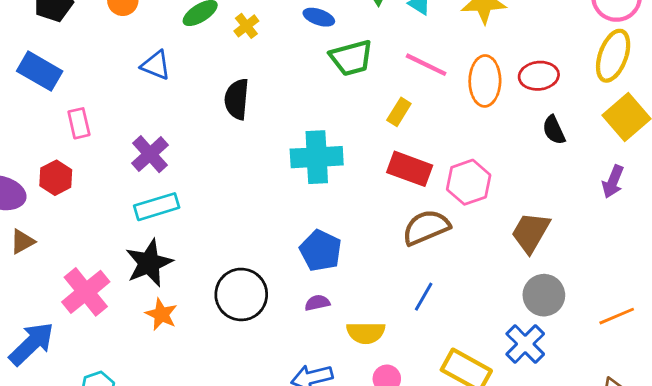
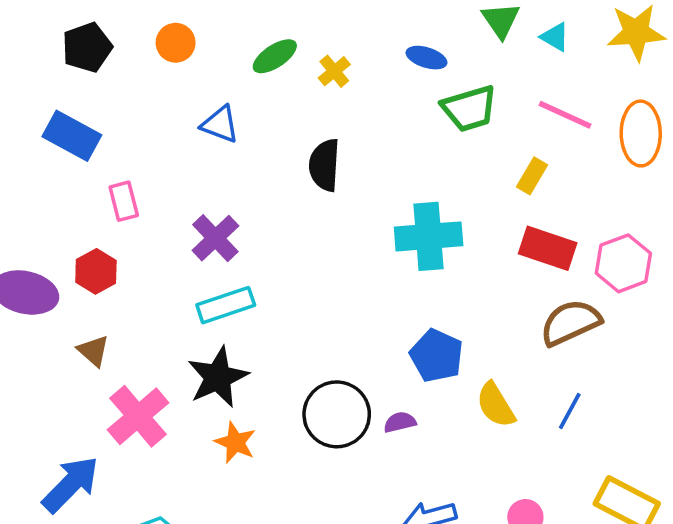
brown triangle: (22, 242) -> (93, 351), moved, turned -48
purple semicircle: (317, 303) -> (400, 422), moved
yellow semicircle: (366, 333) -> (496, 405), moved, turned 60

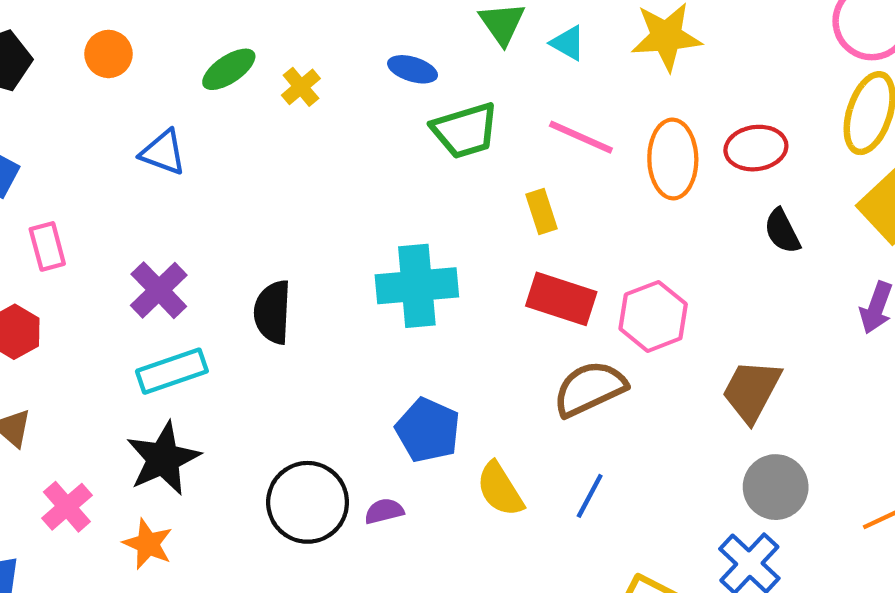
black semicircle: (324, 165) -> (273, 312), moved
yellow rectangle: (532, 176) -> (542, 211), turned -48
pink cross: (138, 416) -> (67, 507), size x0.7
orange star: (235, 442) -> (148, 544), moved

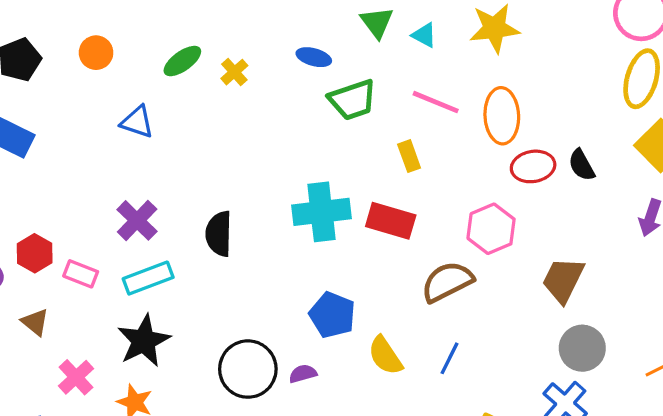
red ellipse: (756, 148) -> (533, 166), moved
pink rectangle: (47, 246) -> (81, 274), moved, turned -52
red rectangle: (561, 299) -> (391, 221), moved

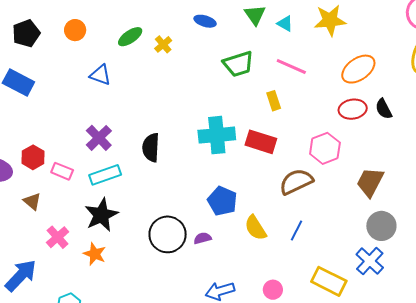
blue ellipse: (314, 57) -> (205, 21), moved
orange ellipse: (502, 116) -> (358, 69), moved, turned 56

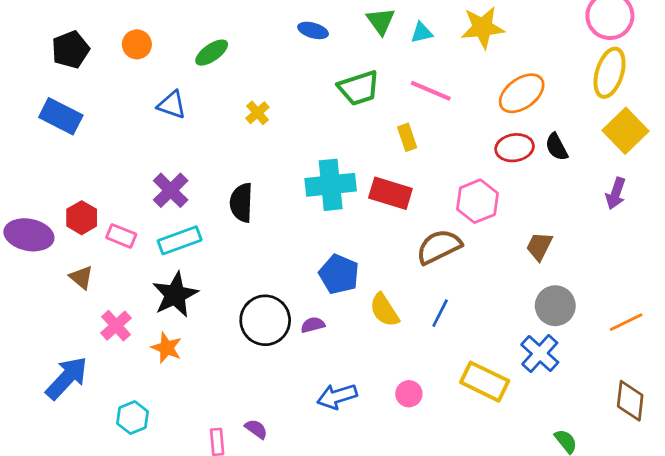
cyan triangle: (285, 24) -> (422, 33), turned -42
yellow cross: (163, 44) -> (257, 113), moved
brown trapezoid: (370, 182) -> (539, 246), size x0.7

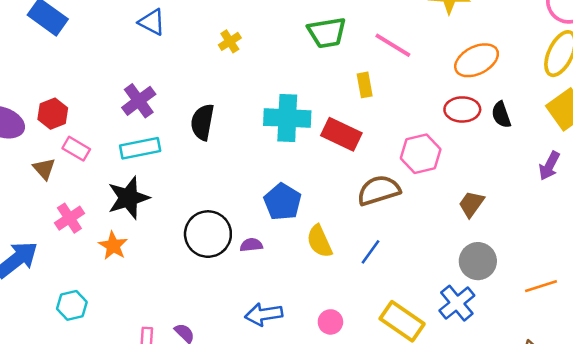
pink rectangle: (121, 236) -> (76, 149), moved

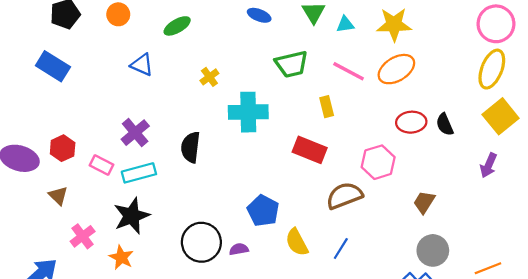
orange ellipse: (477, 60) -> (396, 69), moved
cyan cross: (287, 118) -> (248, 112), moved
pink rectangle: (76, 149) -> (102, 165), moved

